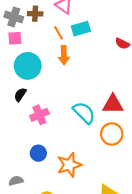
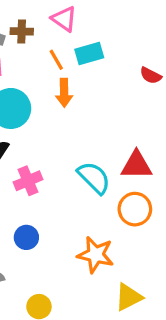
orange star: (69, 165) -> (96, 255), moved, turned 30

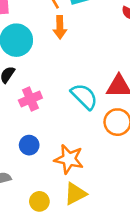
orange star: (96, 255) -> (69, 159), moved
yellow triangle: (129, 297) -> (75, 194), moved

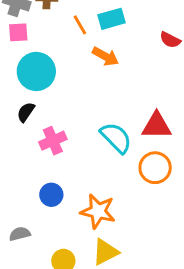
orange arrow: (60, 27) -> (105, 56), moved, turned -60

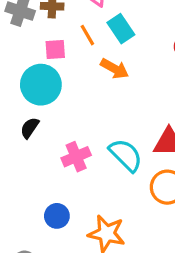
cyan rectangle: (111, 19) -> (121, 29), turned 72
pink square: (18, 32) -> (55, 49), moved
pink cross: (53, 141) -> (76, 157), moved

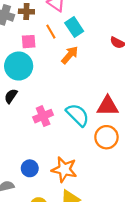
orange arrow: (115, 69) -> (70, 55), turned -78
blue circle: (57, 216) -> (30, 168), moved

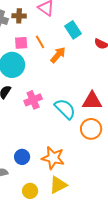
cyan rectangle: (74, 27) -> (73, 30), moved
orange line: (51, 32) -> (40, 42), moved
pink cross: (43, 116) -> (33, 100), moved

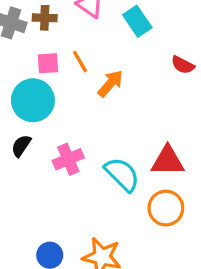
cyan rectangle: (73, 30) -> (137, 21), moved

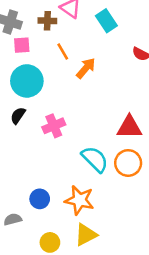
brown cross: (45, 18) -> (47, 21), moved
pink square: (48, 63) -> (22, 45), moved
cyan semicircle: (122, 174) -> (95, 159), moved

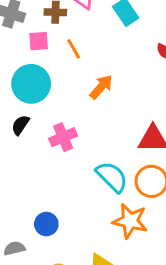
pink square: (22, 45) -> (39, 41), moved
orange arrow: (86, 68) -> (101, 87), moved
orange star: (79, 200) -> (130, 221), moved

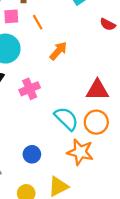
blue circle: (46, 224) -> (32, 154), moved

